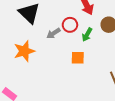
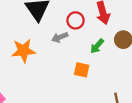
red circle: (70, 25) -> (76, 20), moved

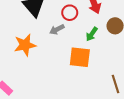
orange square: (82, 70) -> (80, 57), size x1.5

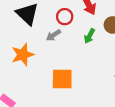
orange square: (80, 57) -> (62, 79), moved

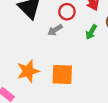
orange star: (23, 55) -> (28, 71), moved

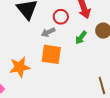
orange square: (62, 74) -> (51, 54), moved

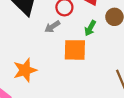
orange square: (51, 54) -> (75, 50), moved

